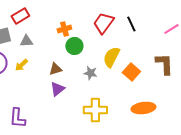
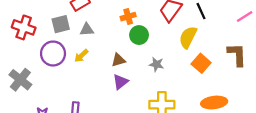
yellow semicircle: (111, 57) -> (188, 37), moved

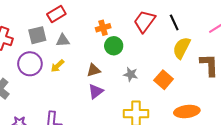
yellow semicircle: (188, 37) -> (182, 48), moved
orange square: (201, 63) -> (164, 80), moved

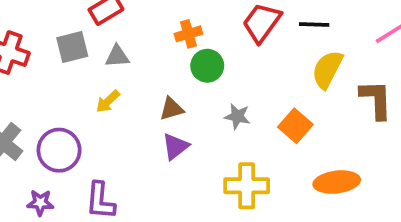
black line: (174, 22) -> (314, 24), turned -63
purple circle: (30, 64) -> (59, 150), moved

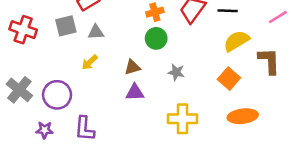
orange cross: (188, 34) -> (155, 12), moved
yellow semicircle: (327, 69) -> (236, 41), turned 32
orange square: (295, 126) -> (229, 79), moved
purple triangle: (175, 146) -> (135, 92), turned 36

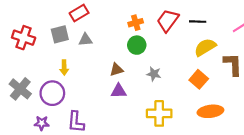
yellow arrow: (90, 62) -> (64, 68), moved, turned -48

